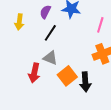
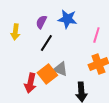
gray triangle: (50, 58) -> (60, 69), moved
orange square: (67, 76) -> (47, 74), moved

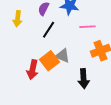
pink line: (96, 35) -> (88, 27), moved, turned 70

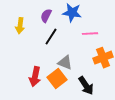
orange square: (50, 61) -> (57, 79), moved
black arrow: (84, 79) -> (86, 86), turned -30

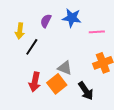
pink line: (90, 34) -> (97, 32), moved
black line: (51, 37) -> (32, 47), moved

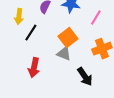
pink line: (97, 32) -> (96, 18), turned -56
orange square: (57, 84) -> (68, 38), moved

